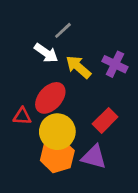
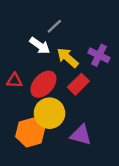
red triangle: (22, 116) -> (14, 81), moved
red rectangle: (105, 120) -> (78, 84), moved
orange hexagon: (57, 156) -> (30, 132), moved

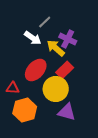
purple cross: (99, 55) -> (68, 39), moved
red triangle: (14, 81) -> (13, 88), moved
yellow circle: (49, 113) -> (56, 89), moved

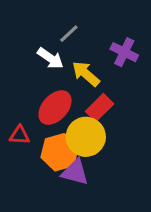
purple cross: (68, 39) -> (124, 52), moved
orange hexagon: (25, 110) -> (60, 152), moved
purple triangle: (67, 112) -> (75, 172), moved

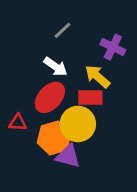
white arrow: (50, 58) -> (55, 67), moved
yellow arrow: (86, 74) -> (97, 76), moved
red rectangle: (100, 108) -> (90, 97), turned 45

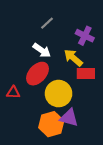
red rectangle: (90, 97) -> (86, 74), moved
orange hexagon: (54, 138) -> (51, 124), moved
purple triangle: (68, 156) -> (69, 118), moved

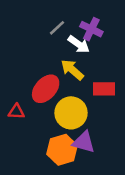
purple cross: (85, 36) -> (91, 29), moved
white arrow: (42, 50) -> (79, 44), moved
yellow arrow: (73, 58) -> (72, 70), moved

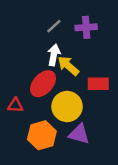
purple cross: (91, 29) -> (86, 27), turned -30
white arrow: (79, 44) -> (54, 55), moved, turned -114
orange hexagon: (62, 150) -> (42, 135), moved

